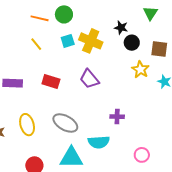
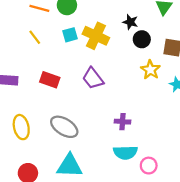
cyan semicircle: (99, 142) -> (125, 152), moved

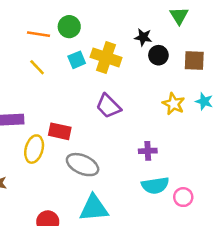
yellow star: (150, 70) -> (174, 104), moved
red rectangle: (50, 80) -> (60, 131), moved
yellow ellipse: (21, 127) -> (34, 149), moved, turned 35

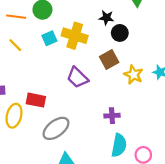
brown square: (194, 60) -> (109, 60), moved, turned -30
gray ellipse: (83, 165) -> (56, 128), turned -60
cyan semicircle: (155, 185) -> (119, 145), turned -70

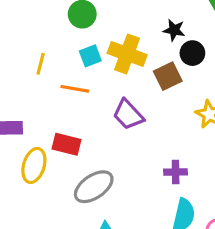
orange line: (16, 17) -> (75, 89), moved
yellow line: (15, 45) -> (41, 64), turned 56
brown square: (109, 60) -> (168, 76), moved

